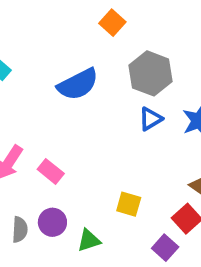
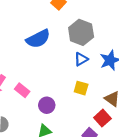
yellow square: (129, 204) -> (81, 88), moved
purple circle: (52, 222) -> (47, 105), moved

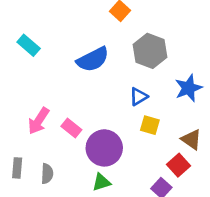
blue triangle: (81, 59) -> (139, 97), moved
purple circle: (47, 105) -> (104, 148), size x1.6

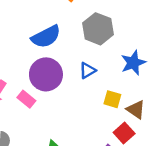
yellow square: (150, 125) -> (112, 99), moved
purple circle: (104, 148) -> (46, 74), moved

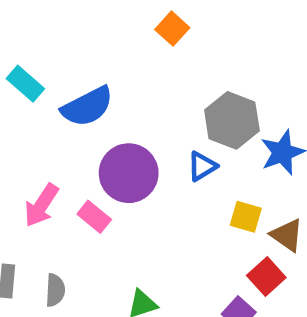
gray hexagon: (98, 29) -> (232, 120), moved
blue semicircle: (46, 37) -> (87, 107), moved

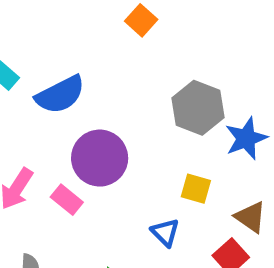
blue triangle: (202, 166) -> (165, 232), moved, turned -44
yellow square: (246, 217) -> (196, 189), moved

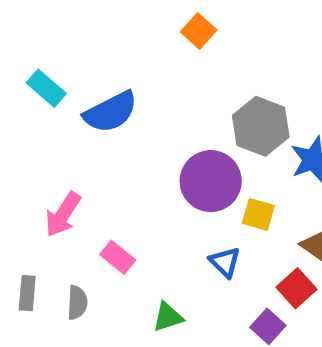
purple circle: (100, 158) -> (211, 181), moved
pink rectangle: (67, 200) -> (118, 257), moved

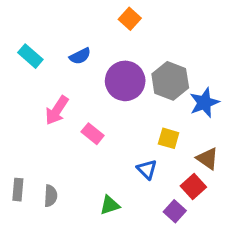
blue semicircle: (111, 112) -> (80, 56), moved, size x0.6
purple circle: (211, 181) -> (125, 81), moved
pink arrow: (63, 214) -> (57, 110), moved
pink rectangle: (118, 257) -> (93, 134), moved

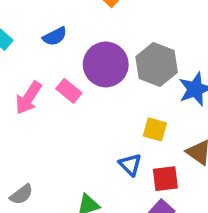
pink rectangle: (93, 134) -> (69, 91), moved
red square: (193, 186) -> (165, 179), moved, turned 35
gray semicircle: (51, 196) -> (21, 194), turned 50

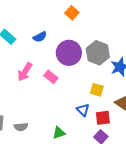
pink rectangle: (69, 91) -> (51, 77), moved
gray semicircle: (21, 194) -> (21, 127), turned 32

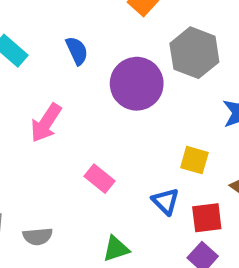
blue semicircle: (40, 37) -> (77, 51), turned -88
gray hexagon: (98, 53) -> (194, 53), moved
pink rectangle: (51, 77) -> (100, 179), moved

